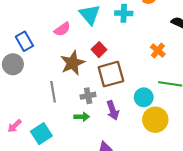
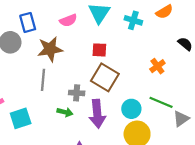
red square: (99, 50) -> (99, 50), turned 32
brown star: (72, 63) -> (50, 49), moved
brown square: (111, 74) -> (105, 77), turned 32
purple arrow: (113, 110) -> (97, 114), size x1.4

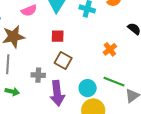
brown square: (105, 77) -> (63, 61), size x0.7
green arrow: (65, 112) -> (12, 92), moved

